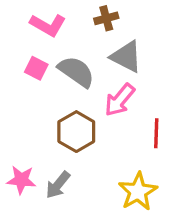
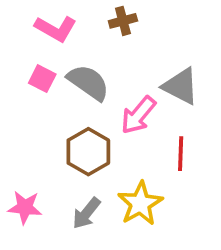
gray triangle: (126, 57) -> (181, 86), moved
gray arrow: (58, 185) -> (86, 213), moved
yellow star: (138, 192) -> (140, 204), moved

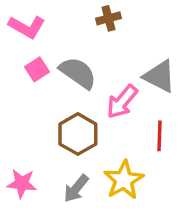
pink L-shape: (56, 29) -> (27, 27), moved
pink square: (42, 79) -> (37, 69), turned 30

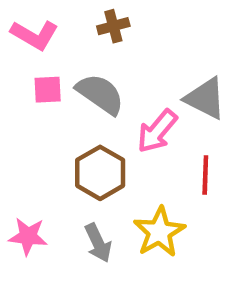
brown cross: (108, 18) -> (113, 26), moved
pink square: (37, 69) -> (48, 90), turned 30
gray arrow: (76, 188) -> (98, 243), turned -64

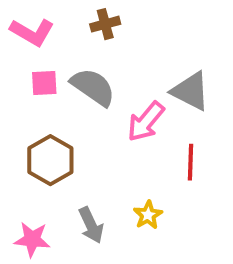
brown hexagon: (100, 173) -> (50, 160), moved
yellow star: (159, 232) -> (148, 215), size x0.6
pink star: (28, 236) -> (32, 239), moved

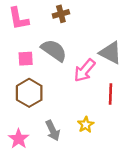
pink L-shape: (32, 32) -> (19, 19), turned 50
pink square: (44, 83) -> (26, 59), moved
pink star: (32, 239) -> (19, 139), turned 30

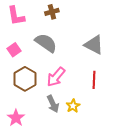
pink square: (26, 59) -> (14, 50), moved, turned -32
pink arrow: (85, 70) -> (56, 77), moved
gray arrow: (53, 131) -> (53, 104), moved

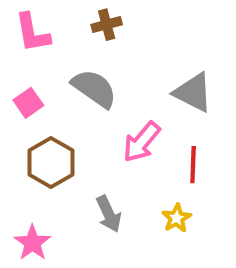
pink arrow: (56, 77) -> (142, 142), moved
yellow star: (73, 106) -> (177, 218), moved

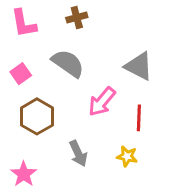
yellow star: (177, 218) -> (127, 156), turned -30

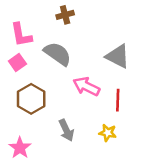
pink L-shape: (24, 23) -> (21, 35), moved
pink arrow: (102, 102) -> (86, 86), turned 76

